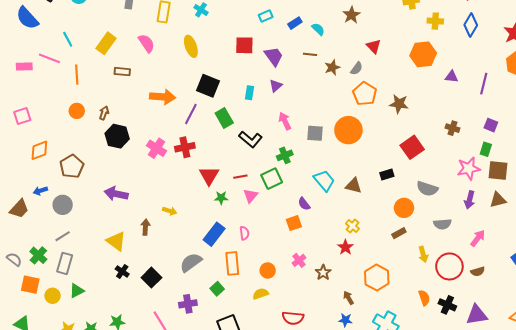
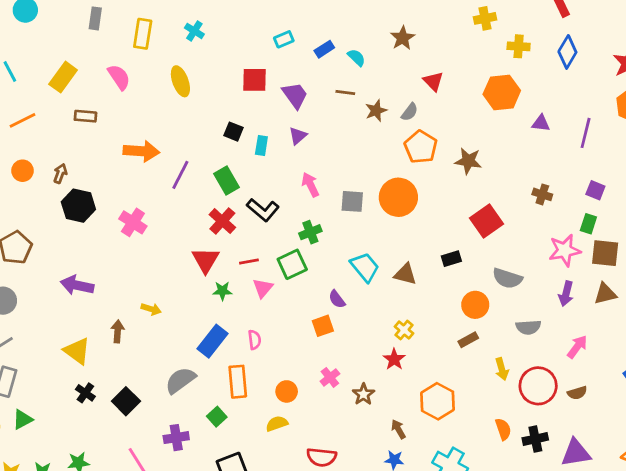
orange line: (77, 75) -> (23, 120), turned 66
black square: (208, 86) -> (234, 132), moved, size x0.6
red cross: (185, 147) -> (222, 221), moved, turned -36
black cross: (447, 305) -> (535, 439), turned -36

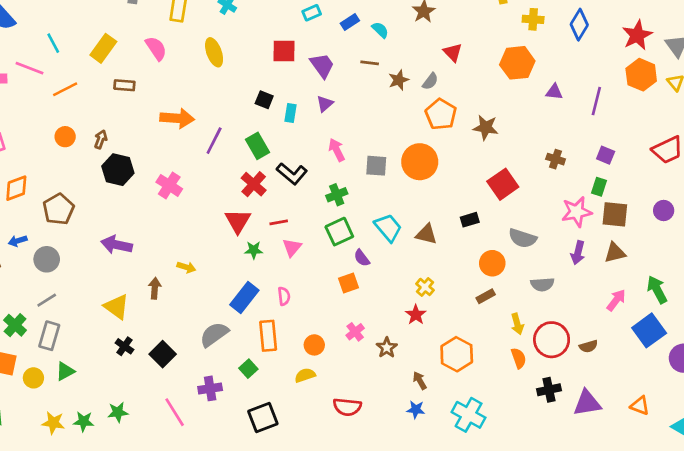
green square: (292, 264) -> (339, 232), moved
pink arrow: (577, 347) -> (616, 300), moved
orange semicircle: (503, 429) -> (519, 358), moved

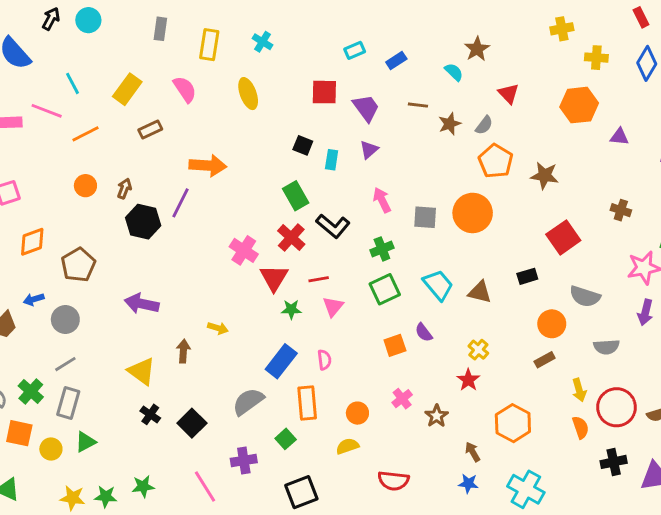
cyan semicircle: (380, 30) -> (454, 72), moved
brown rectangle: (124, 85) -> (150, 130), turned -30
purple line: (214, 141) -> (180, 203), moved
pink cross: (169, 185) -> (244, 250), moved
purple semicircle: (362, 258) -> (424, 332), moved

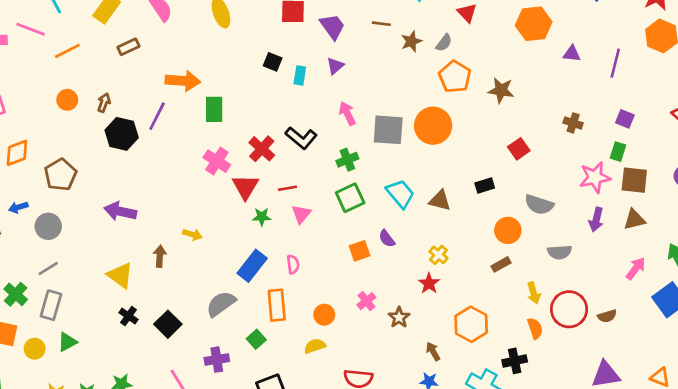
green rectangle: (296, 196) -> (214, 109), moved, turned 30
gray square: (425, 217) -> (388, 130), size x1.4
red square: (563, 237) -> (519, 149), size x0.7
black cross: (614, 462) -> (515, 361), moved

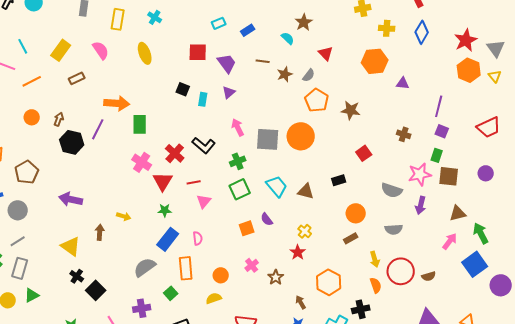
purple line: (615, 63) -> (439, 106), moved
gray semicircle: (539, 205) -> (392, 190), moved
green star: (262, 217) -> (165, 210), moved
brown triangle: (634, 220) -> (458, 213), moved
black square: (168, 324) -> (96, 290), moved

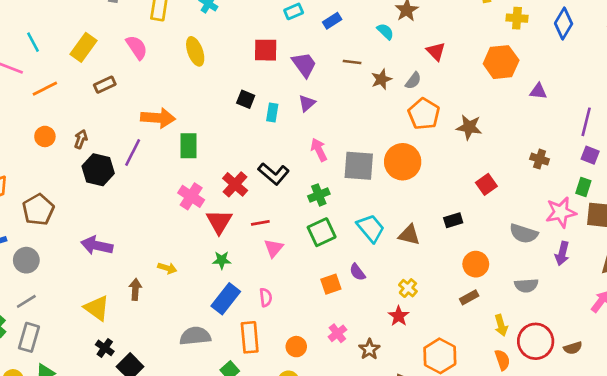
gray semicircle: (145, 267) -> (195, 336), turned 30

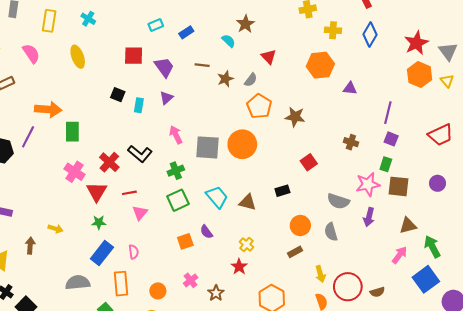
gray semicircle: (526, 285) -> (331, 232), moved, turned 78

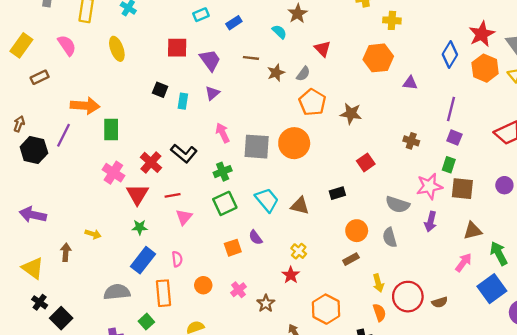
blue diamond: (370, 34) -> (450, 54), moved
orange circle: (158, 291) -> (203, 285), moved

